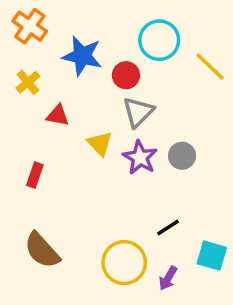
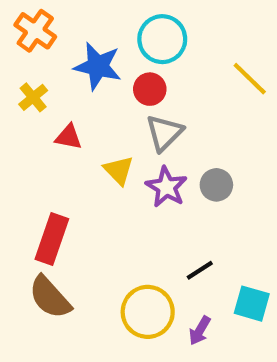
cyan circle: (159, 40) -> (162, 39), moved
red rectangle: (35, 175) -> (52, 239), moved, size x1.6

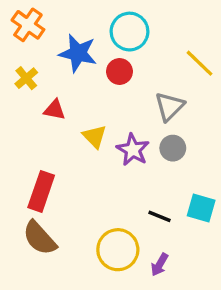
gray triangle: (164, 133) -> (169, 106), moved
black line: (200, 270) -> (159, 216), turned 55
cyan square: (252, 304) -> (201, 208), moved

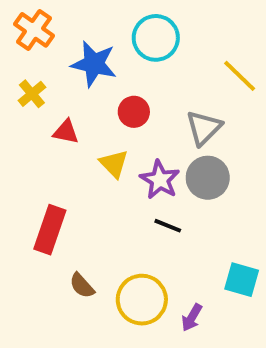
red circle: (120, 71) -> (134, 112), moved
gray circle: (173, 148) -> (208, 178), size x1.4
cyan square: (201, 208) -> (242, 280), moved
black line: (159, 216) -> (168, 226), moved
brown semicircle: (40, 238) -> (82, 286), moved, size x0.6

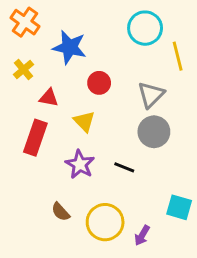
cyan circle: (156, 38) -> (145, 28), moved
yellow line: (240, 76) -> (178, 56), turned 32
purple star: (160, 180) -> (80, 164), moved
red rectangle: (50, 230) -> (35, 138), moved

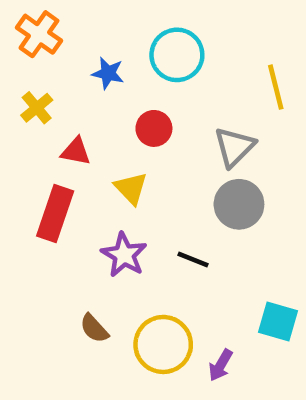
cyan circle: (145, 28) -> (177, 55), moved
blue star: (69, 47) -> (108, 73), size x0.6

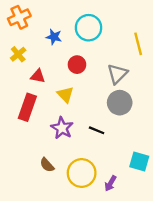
orange cross: (39, 34) -> (19, 17), turned 30

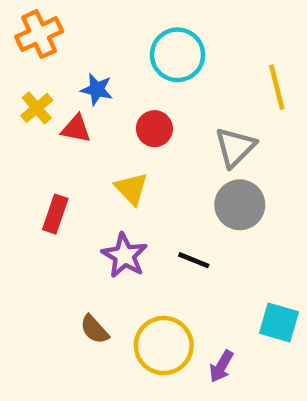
blue star: (54, 37) -> (97, 89), moved
red triangle: (38, 76) -> (76, 129), moved
red rectangle: (27, 107) -> (55, 214), size x0.7

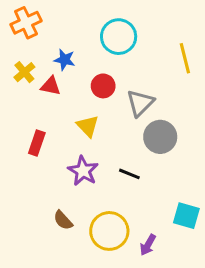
gray triangle: (235, 147) -> (140, 103), moved

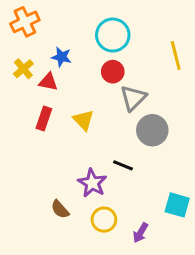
red circle: (103, 86) -> (113, 72), moved
red rectangle: (37, 143) -> (44, 119), moved
purple star: (83, 171) -> (92, 183), moved
yellow circle: (109, 231) -> (104, 220), size x0.7

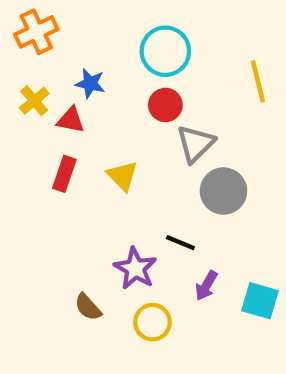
purple arrow: (141, 233) -> (206, 286), moved

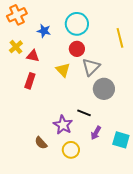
blue star: (90, 83) -> (44, 31), moved
yellow triangle: (122, 176) -> (63, 70), moved

